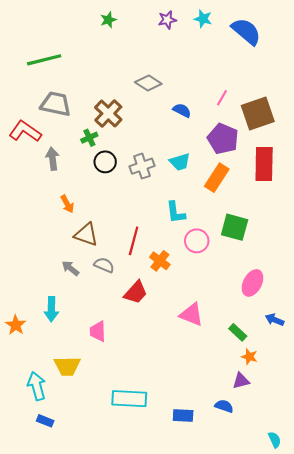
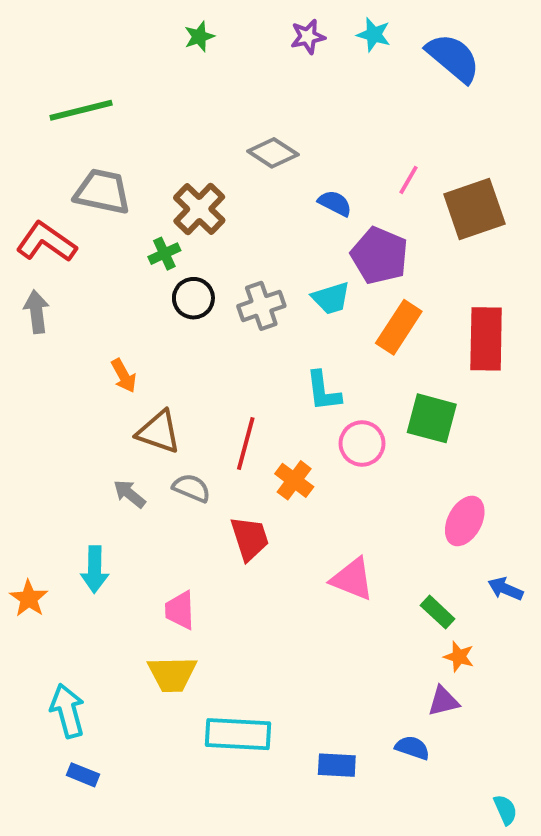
purple pentagon: (223, 139) -> (379, 256), moved
gray arrow: (53, 159) -> (36, 312), moved
red rectangle: (264, 164) -> (486, 339), moved
red trapezoid: (136, 292) -> (250, 538), turned -60
yellow trapezoid: (67, 366) -> (172, 674), moved

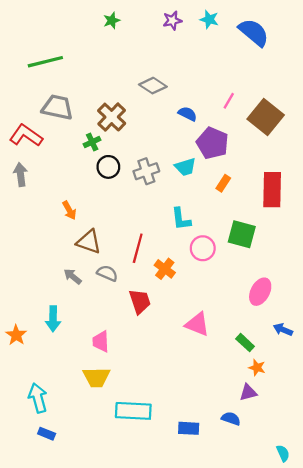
brown square: (474, 209) -> (266, 117), turned -32
orange rectangle: (399, 327) -> (223, 183), size x0.6

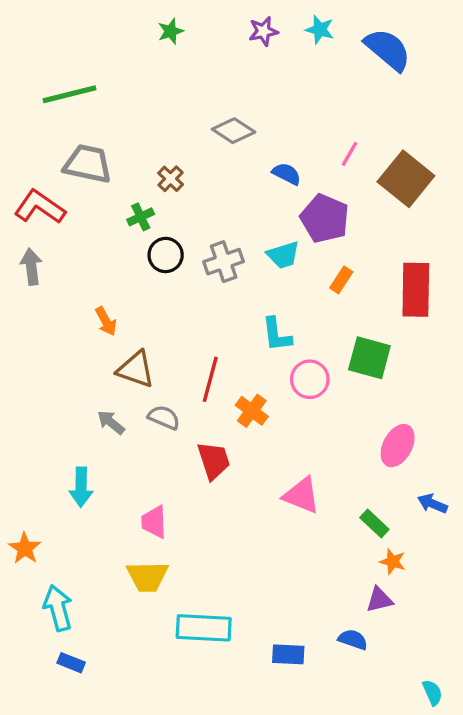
brown cross: (112, 117) -> (171, 179), size x0.6
orange star: (16, 335) -> (25, 548), moved

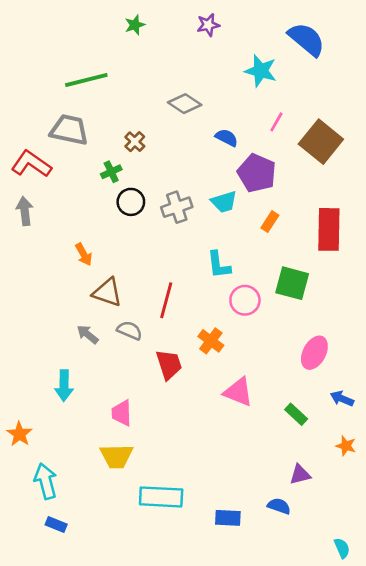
cyan star: (320, 30) -> (261, 71), moved, size x1.4
green line: (69, 94) -> (86, 80), moved
orange cross: (252, 411) -> (211, 341), moved
orange star: (393, 562) -> (346, 446), moved

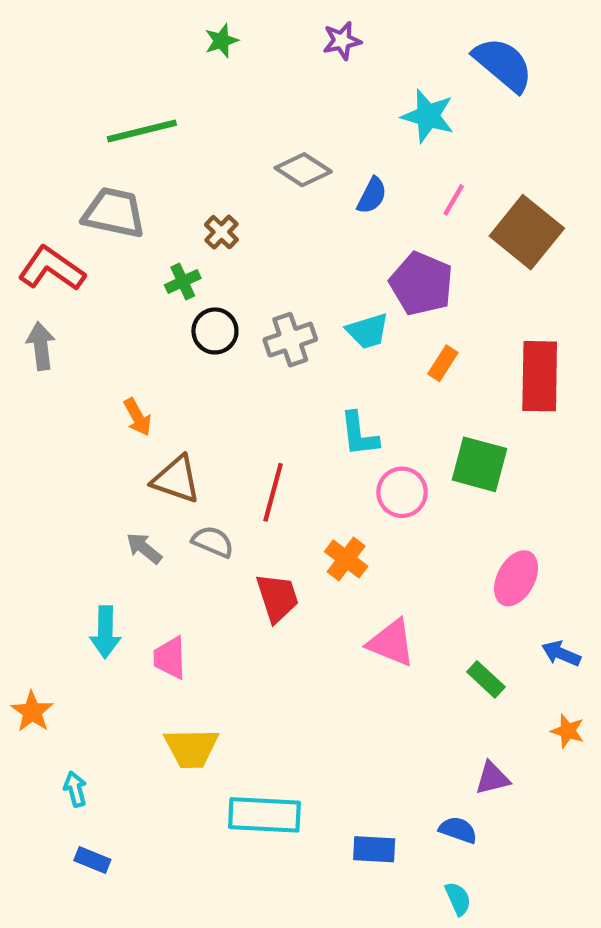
blue semicircle: (227, 138) -> (372, 196), moved, turned 90
pink trapezoid: (122, 413) -> (170, 658), moved
cyan arrow: (46, 481) -> (75, 789), size x0.6
cyan semicircle: (342, 548) -> (458, 899), moved

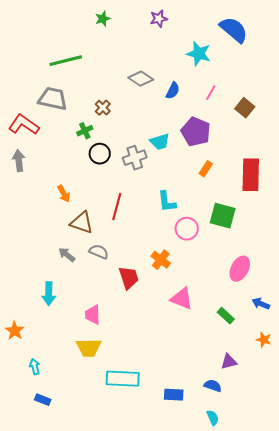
brown square: (527, 232) -> (245, 108), size x0.6
cyan trapezoid: (368, 331) -> (160, 142), moved
red line: (273, 492) -> (117, 207), moved
pink trapezoid: (170, 658) -> (93, 315), moved

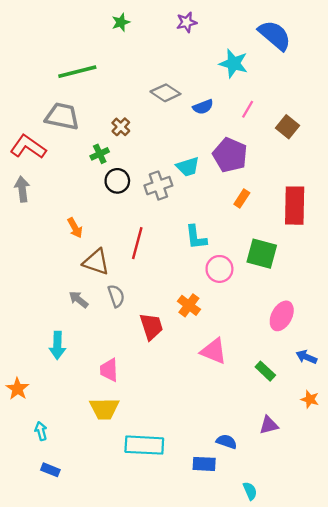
blue semicircle: (173, 91) -> (203, 107), turned 42
gray semicircle: (99, 252) -> (116, 296), turned 48
blue semicircle: (213, 386) -> (227, 442), moved

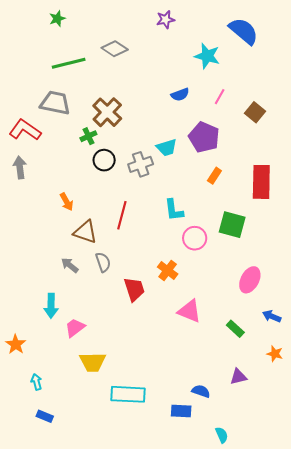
green star: (121, 22) -> (57, 19), moved
gray diamond: (165, 93) -> (115, 49), moved
brown cross: (121, 127) -> (107, 112), size x1.8
pink trapezoid: (109, 370) -> (75, 328), moved, turned 55

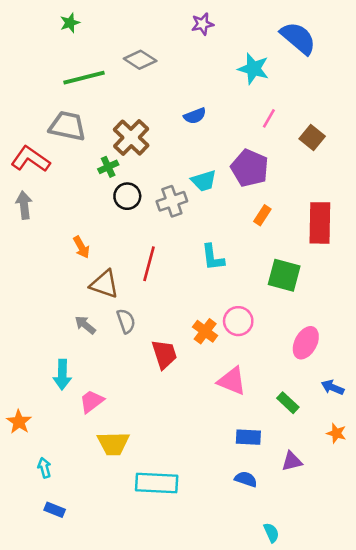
blue semicircle: (180, 95) -> (195, 116), moved
pink circle: (195, 238) -> (238, 321), moved
blue rectangle: (181, 411) -> (248, 437), moved

